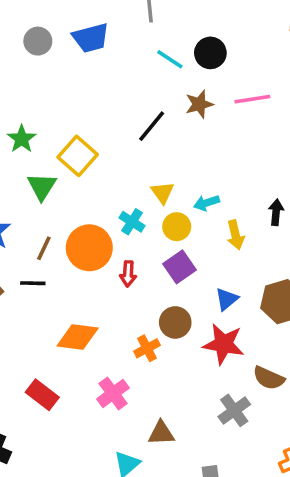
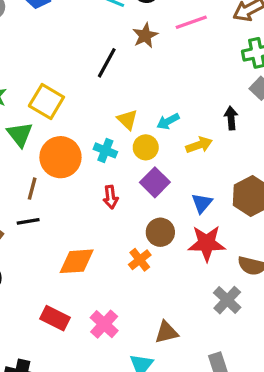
yellow arrow: (236, 235) -> (199, 145), turned -85
orange circle: (89, 248) -> (60, 157), moved
pink cross: (113, 393) -> (104, 324), moved

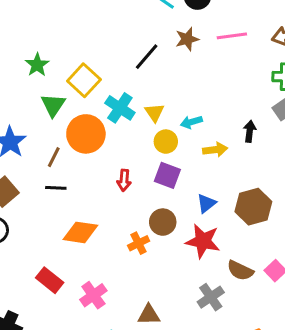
cyan cross: (105, 150) -> (120, 108), moved, size x1.4
purple square: (155, 182) -> (167, 175), turned -36
black line: (28, 221) -> (56, 188), moved

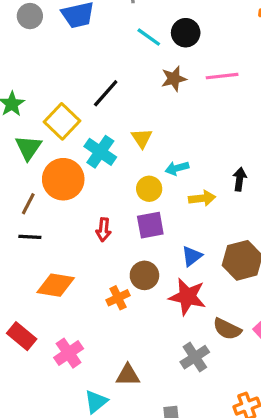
black line: (147, 57) -> (106, 93), moved
yellow triangle: (154, 113) -> (142, 138), moved
purple square: (167, 175) -> (150, 225), turned -32

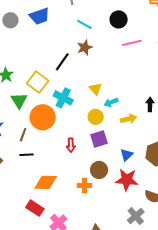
black circle: (186, 33) -> (119, 19), moved
brown star: (174, 79) -> (85, 47), moved
yellow triangle: (142, 138) -> (95, 89), moved
orange cross: (118, 298) -> (85, 186), turned 32
red rectangle: (22, 336) -> (35, 208), moved

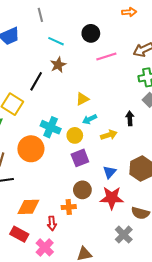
yellow triangle: (95, 89) -> (82, 99), moved, turned 48
cyan cross: (63, 98) -> (51, 127), moved
orange circle: (43, 117) -> (31, 149), moved
red arrow: (71, 145) -> (52, 223), moved

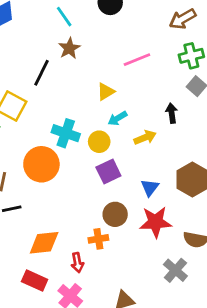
cyan line: (56, 41) -> (64, 17), turned 35
pink line: (106, 56) -> (137, 60), moved

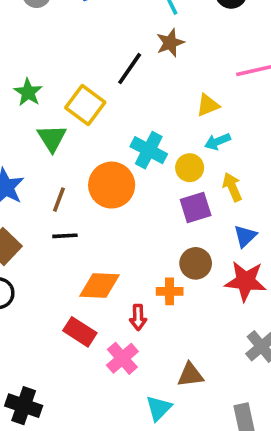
yellow arrow: (145, 137) -> (232, 187), moved, turned -100

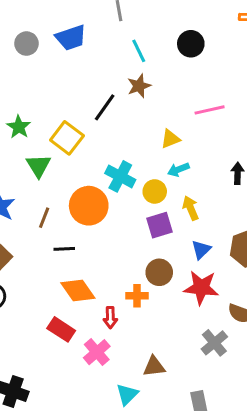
black line: (65, 236) -> (64, 249), moved
orange diamond: (99, 286) -> (78, 290), turned 52

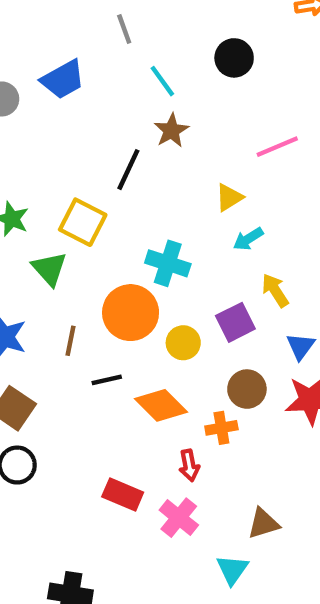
yellow circle: (155, 191) -> (183, 343), moved
orange diamond: (78, 290) -> (161, 405), moved

